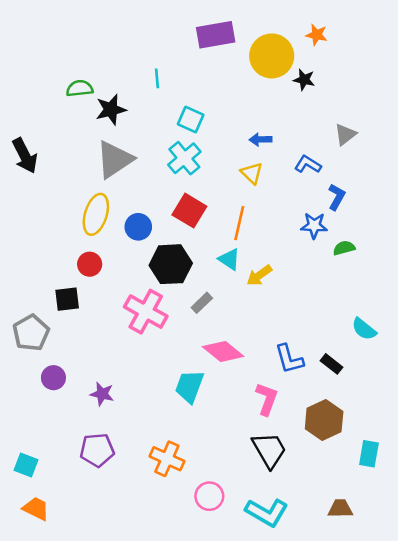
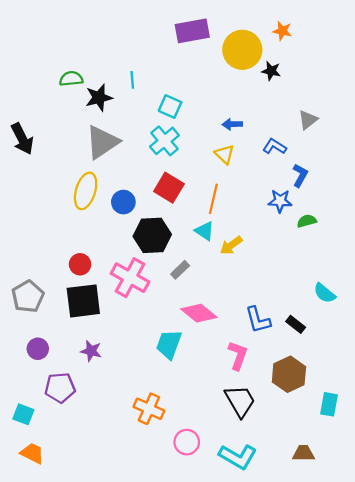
cyan line: (157, 78) -> (132, 80), moved
red circle: (90, 264) -> (80, 264), moved
black square: (67, 299) -> (83, 301), moved, size x1.6
purple circle: (53, 378) -> (38, 349), moved
purple pentagon: (97, 450) -> (60, 388), moved

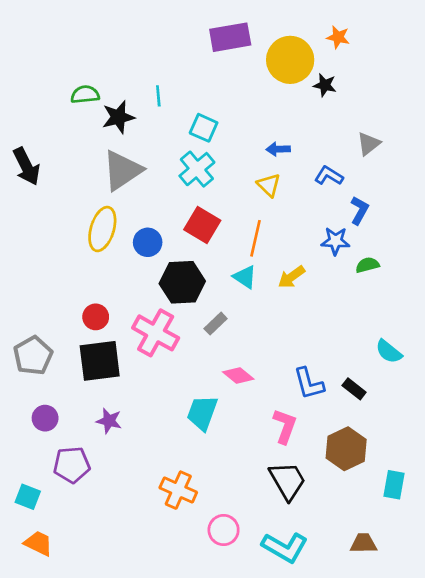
yellow arrow: (231, 245) -> (291, 277), moved
pink diamond: (199, 313) -> (238, 376), size x0.7

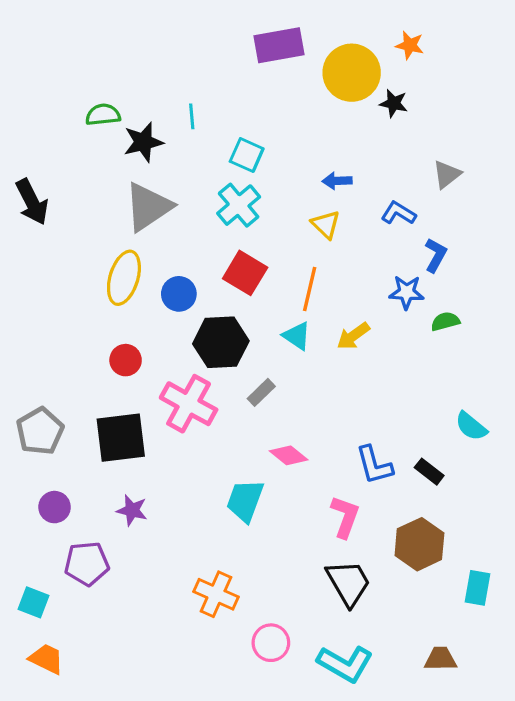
red circle: (96, 317) -> (126, 360), moved

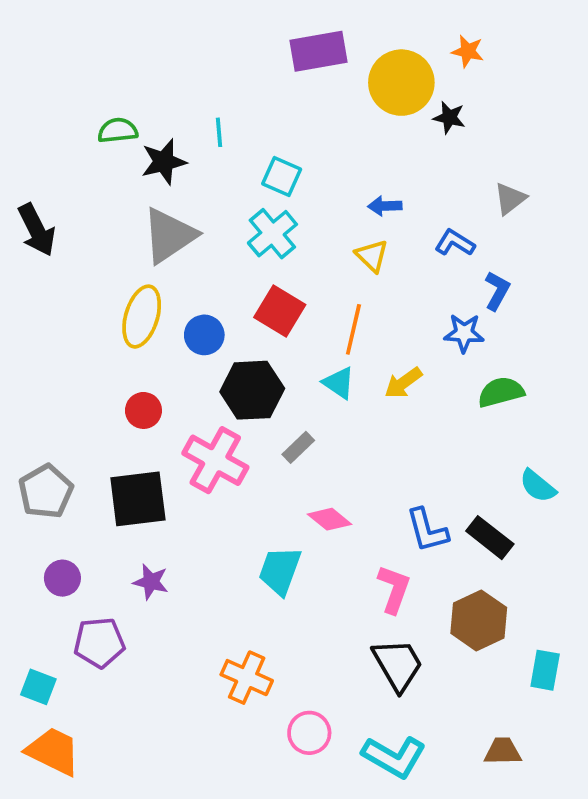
green semicircle: (445, 321) -> (501, 392), moved, size x1.4
black rectangle: (429, 472) -> (490, 538), size x1.4
orange trapezoid: (46, 659) -> (53, 751), size x1.4

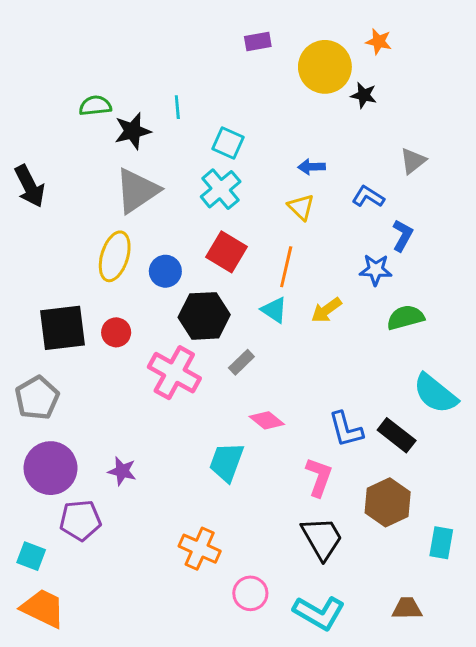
purple rectangle: (318, 51) -> (258, 42), size x0.6
cyan semicircle: (538, 486) -> (435, 394), size x1.5
black square: (138, 499) -> (62, 328), moved
purple circle: (62, 578) -> (51, 468), size x1.8

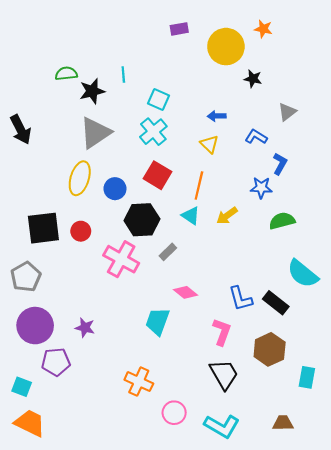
black star: (364, 95) -> (253, 79), moved

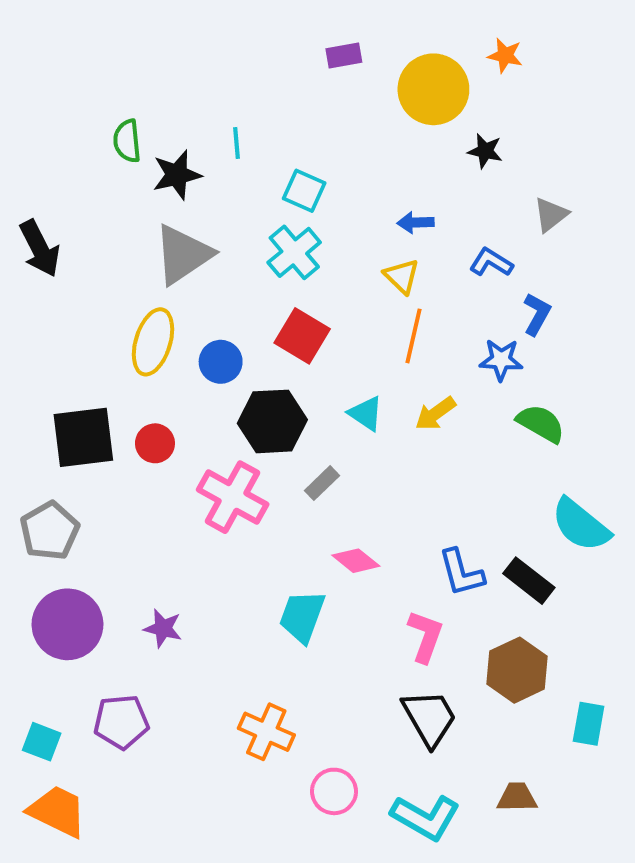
green semicircle: (66, 74) -> (127, 141), turned -90
orange line: (199, 186) -> (414, 336), moved
green semicircle: (282, 221) -> (541, 423), turned 45
purple pentagon: (56, 362) -> (121, 722), moved
brown trapezoid: (283, 423) -> (517, 797), moved

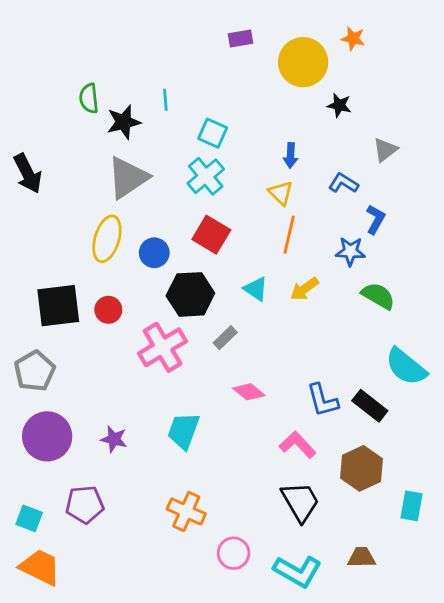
blue arrow: (416, 223) -> (291, 155), turned -85
pink cross: (233, 497) -> (163, 347), turned 30
cyan trapezoid: (302, 616) -> (183, 431), moved
pink L-shape: (425, 636) -> (298, 445), turned -63

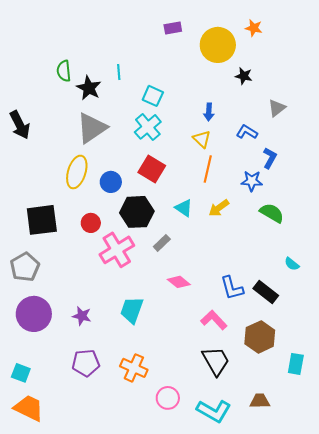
black star: (124, 122) -> (89, 88), turned -30
red circle: (108, 310) -> (91, 223), moved
cyan semicircle: (406, 367) -> (292, 264), size x0.5
purple pentagon: (85, 505) -> (86, 363), moved

